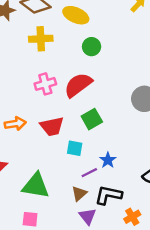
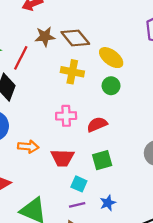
green circle: (92, 47) -> (111, 86), moved
red semicircle: (78, 85) -> (97, 124), size x0.7
purple line: (89, 173) -> (77, 205), moved

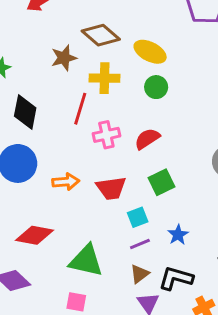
brown star: (45, 37) -> (64, 58), moved
red line: (21, 58) -> (80, 109), moved
cyan square: (79, 184) -> (138, 217), turned -35

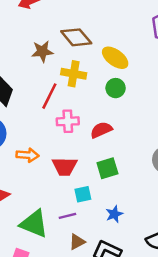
purple line: (140, 244) -> (67, 216), moved

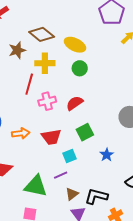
blue star: (114, 214) -> (107, 155), moved

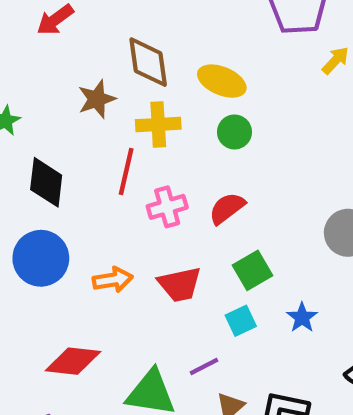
brown diamond: (42, 34) -> (148, 62), turned 45
cyan square: (70, 156) -> (241, 321), moved

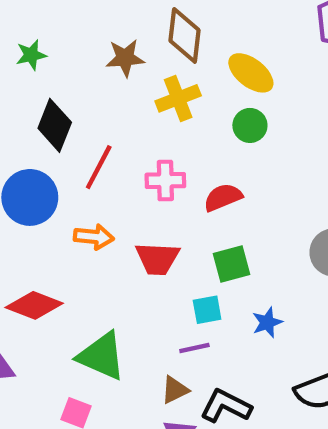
yellow cross: (158, 124) -> (178, 98), turned -33
red line: (126, 172) -> (99, 167), moved
purple line: (204, 366) -> (194, 348), moved

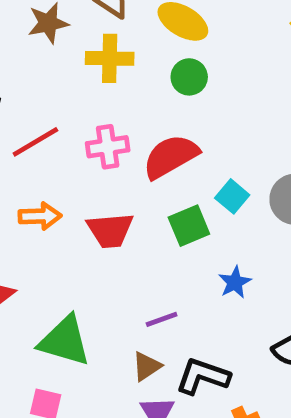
yellow cross: (178, 98) -> (110, 58), turned 30
red line: (99, 167) -> (35, 142), turned 39
red semicircle: (223, 197) -> (171, 156), size x1.4
cyan square: (207, 310) -> (232, 196), moved, turned -32

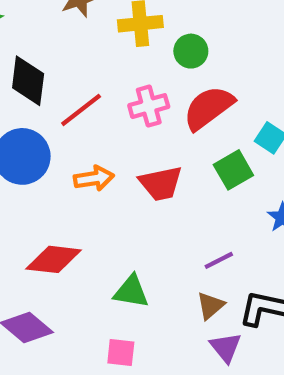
green circle: (189, 77) -> (191, 51), moved
green triangle: (65, 341) -> (131, 292), size x0.7

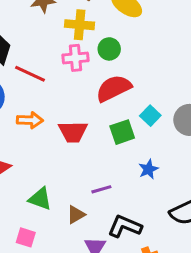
pink cross: (149, 106) -> (76, 58), moved
red line: (81, 110) -> (30, 74), turned 52
brown triangle: (210, 306) -> (76, 215), moved

